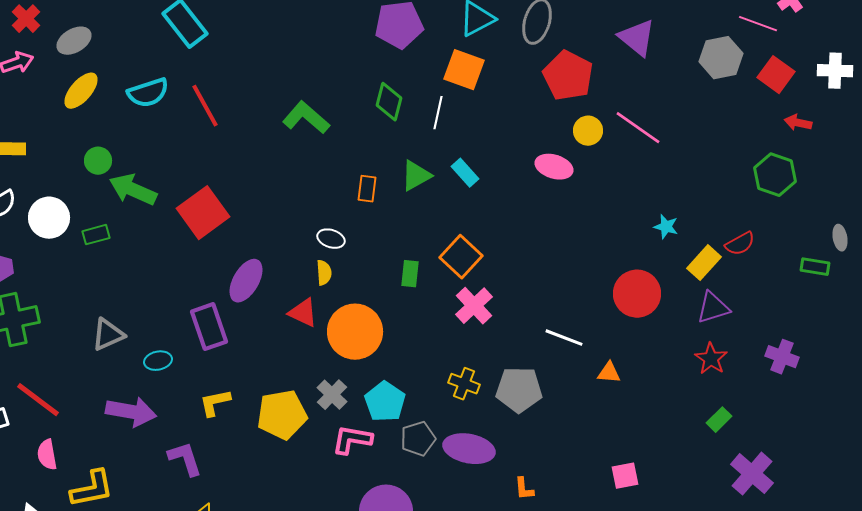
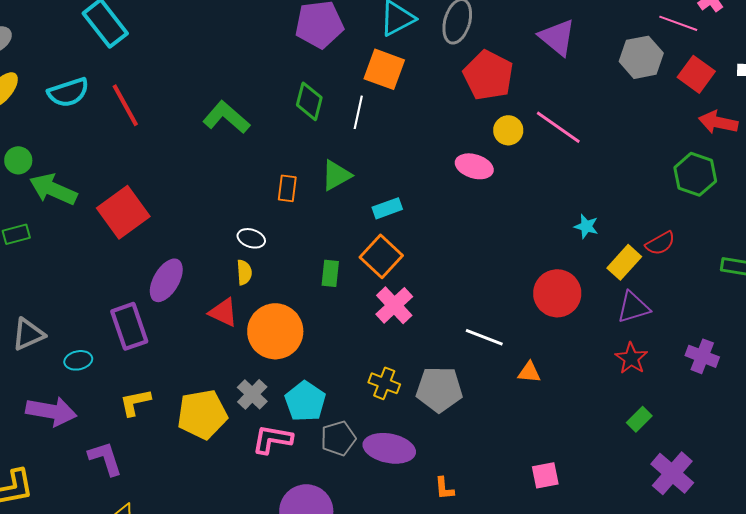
red arrow: (798, 123) -> (718, 122), size x1.4
cyan rectangle: (465, 173) -> (387, 208), moved, turned -68

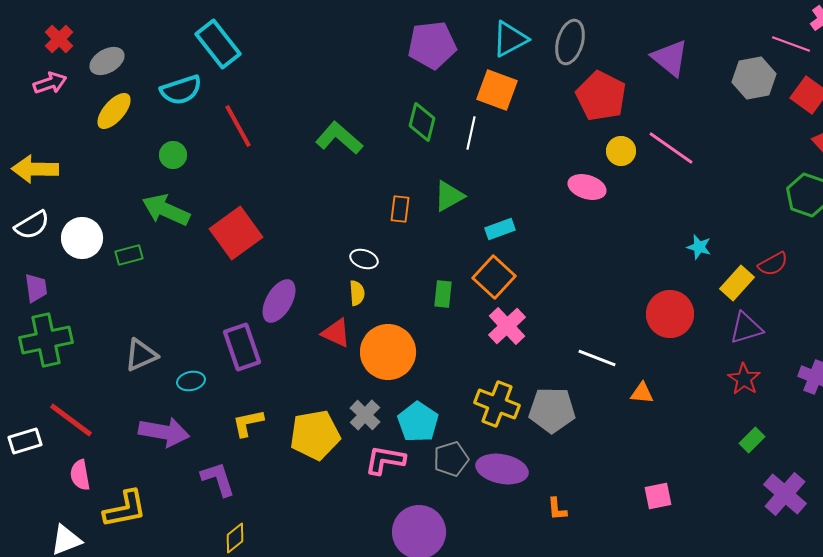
cyan semicircle: (68, 92) -> (181, 90), moved
green circle: (18, 160) -> (173, 155), moved
yellow cross: (384, 383) -> (497, 404), size x1.4

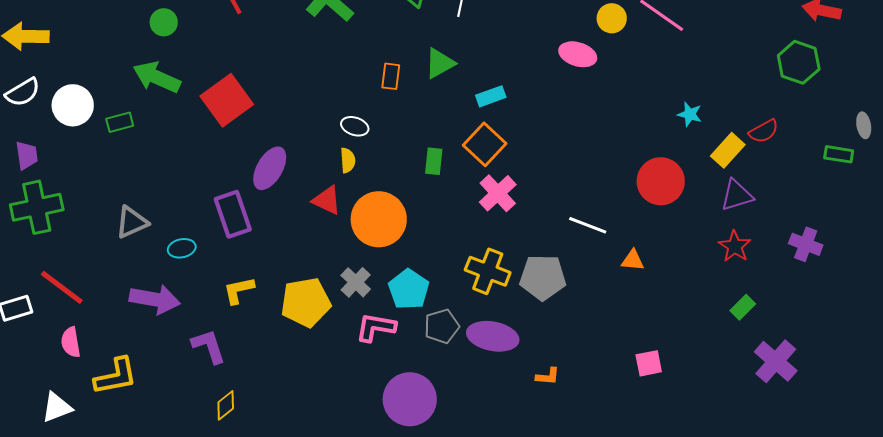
orange L-shape: (557, 509) -> (548, 376), turned -80

